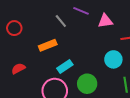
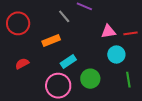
pink triangle: (105, 21) -> (108, 31), moved
red circle: (14, 28) -> (18, 23), size x1.5

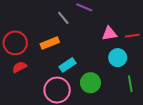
red circle: (18, 23) -> (15, 43), moved

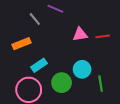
cyan circle: (118, 58) -> (82, 69), moved

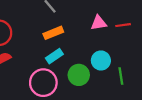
orange rectangle: (21, 44) -> (53, 33), moved

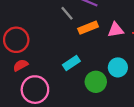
orange rectangle: (53, 33) -> (88, 28), moved
pink circle: (43, 83) -> (35, 90), moved

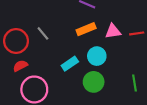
gray line: (67, 13) -> (43, 33), moved
cyan circle: (118, 67) -> (97, 56), moved

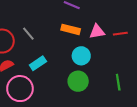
orange rectangle: (86, 29) -> (71, 29), turned 36
cyan rectangle: (70, 64) -> (38, 63), moved

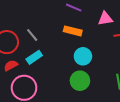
pink triangle: (97, 32) -> (105, 19), moved
cyan rectangle: (38, 63) -> (34, 57), moved

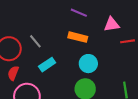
cyan rectangle: (34, 57) -> (47, 65), moved
red semicircle: (11, 65) -> (13, 73), turned -40

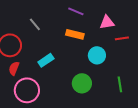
gray line: (35, 41) -> (35, 24), moved
cyan circle: (88, 64) -> (97, 55), moved

